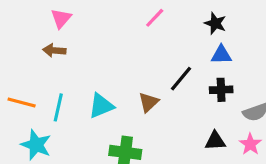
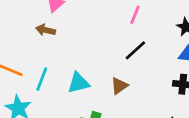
pink line: (155, 18) -> (135, 15), turned -30
black line: (181, 79) -> (135, 50), moved

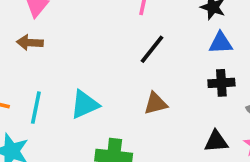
brown triangle: (119, 86) -> (156, 104), moved, turned 30

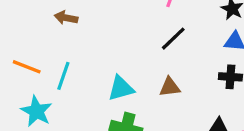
cyan triangle: (85, 104) -> (121, 88), moved

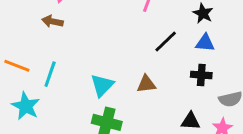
black line: (173, 39) -> (166, 41), moved
cyan triangle: (121, 88) -> (102, 85), turned -30

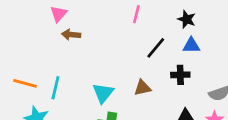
brown arrow: (52, 21) -> (71, 35), moved
black cross: (201, 75) -> (180, 75), moved

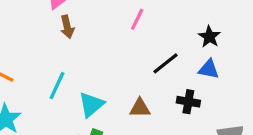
pink line: (136, 14) -> (137, 19), moved
brown arrow: (71, 35) -> (67, 27), turned -120
cyan line: (55, 88) -> (57, 86), moved

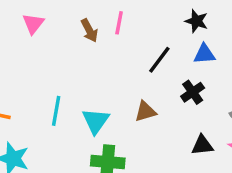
brown arrow: (67, 27) -> (89, 30), moved
black cross: (188, 102) -> (193, 92), turned -30

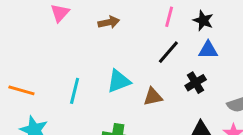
pink line: (119, 23) -> (169, 17), moved
brown arrow: (89, 30) -> (109, 22), turned -78
cyan triangle: (96, 121) -> (119, 81), moved, turned 30

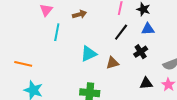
cyan line: (75, 91) -> (57, 32), moved

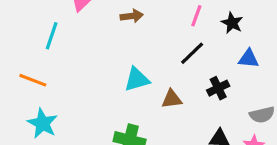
blue triangle: (148, 29) -> (249, 59), moved
cyan line: (57, 32) -> (52, 36), moved

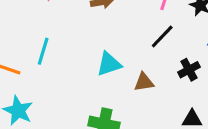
cyan line: (52, 36) -> (43, 51), moved

